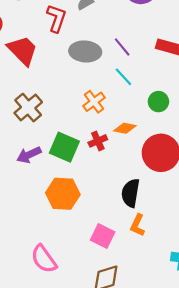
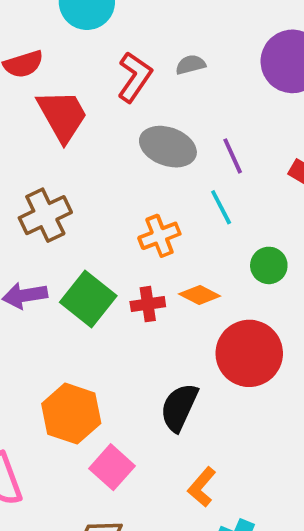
orange hexagon: (63, 194) -> (71, 414), moved
orange L-shape: (138, 225) -> (202, 487), moved

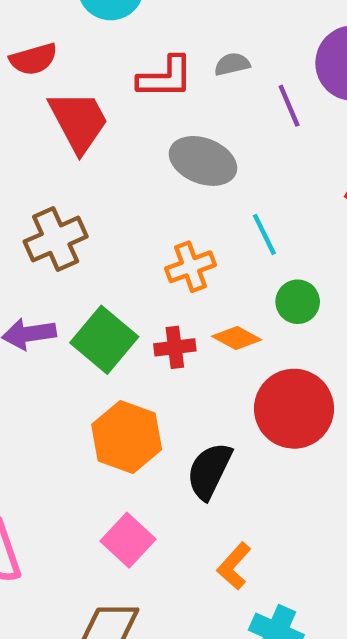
red L-shape: (135, 77) -> (165, 77), turned 54
purple line: (233, 156) -> (289, 106), moved
green circle: (269, 265) -> (298, 302), moved
orange hexagon: (71, 414) -> (127, 437), moved

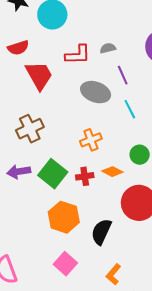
purple line: (289, 106) -> (123, 75), moved
cyan line: (264, 234) -> (130, 109), moved

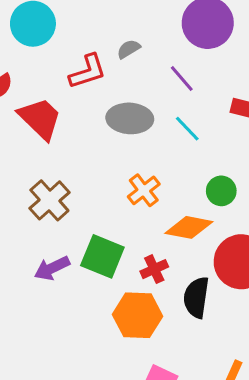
purple line: (123, 75) -> (182, 79), moved
orange diamond: (112, 172) -> (189, 227), size x1.4
red cross: (85, 176) -> (154, 269), moved
black semicircle: (101, 232) -> (196, 297), moved

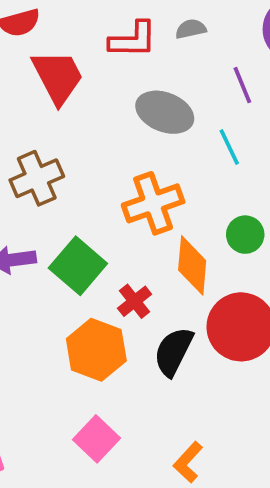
orange cross: (144, 190) -> (153, 203), size x1.4
orange diamond: (189, 227) -> (192, 265), turned 66
red cross: (154, 269) -> (135, 301), turned -32

